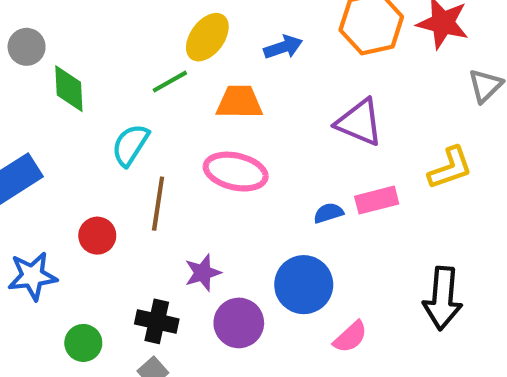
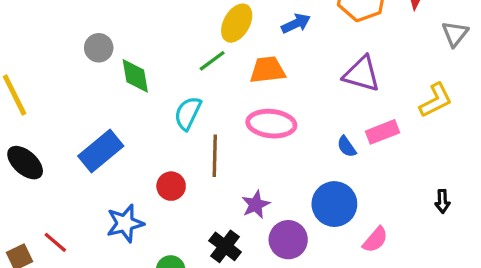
blue semicircle: (328, 213) -> (347, 147), turned -100
black arrow: (443, 298) -> (442, 201), size x0.5
black cross: (157, 321) -> (225, 246), turned 32

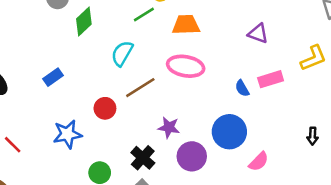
purple triangle: (362, 74) -> (258, 33), size x0.7
green diamond: (135, 76) -> (84, 21), turned 52
blue rectangle: (101, 151) -> (53, 77), size x0.6
brown line: (215, 156) -> (140, 88), turned 52
purple star: (256, 205) -> (169, 127), turned 30

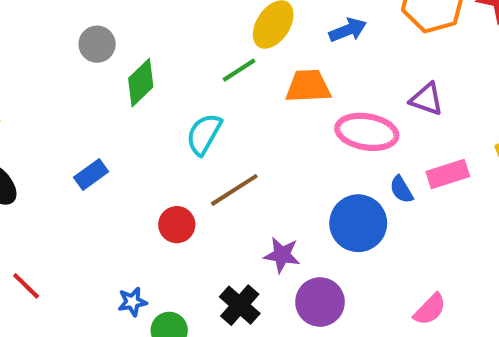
pink ellipse: (186, 66) -> (367, 132), moved
blue circle: (229, 132) -> (358, 223), moved
blue star: (67, 134) -> (132, 302), moved, size x0.6

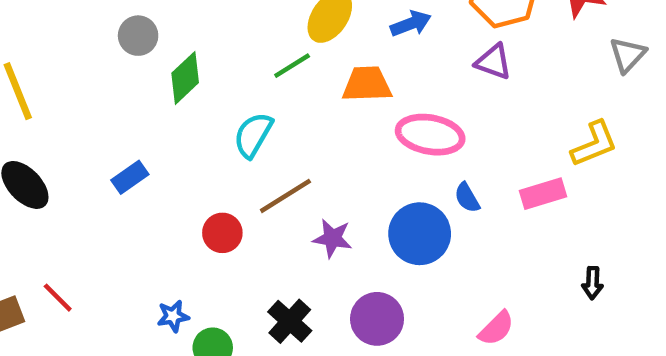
purple triangle: (426, 99) -> (494, 62), moved
pink rectangle: (448, 174) -> (543, 194), moved
purple star: (282, 255) -> (332, 238), moved

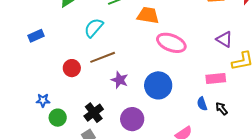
purple triangle: (494, 62) -> (224, 39), moved
blue semicircle: (467, 198) -> (202, 104), moved
black arrow: (593, 283) -> (222, 109), moved, turned 128

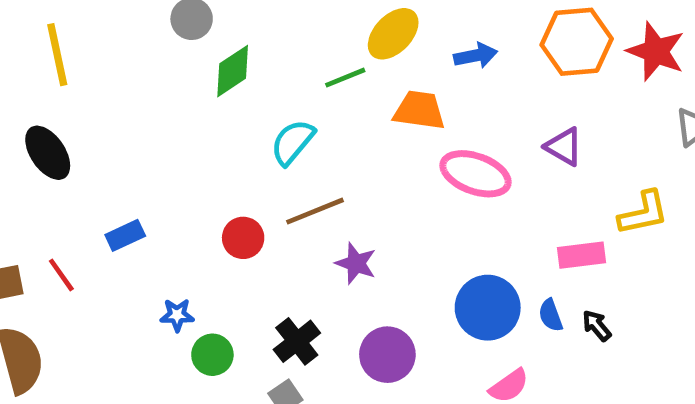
blue rectangle: (36, 36) -> (125, 235), moved
purple triangle: (224, 39) -> (564, 147), moved
blue circle: (158, 85) -> (488, 308), moved

